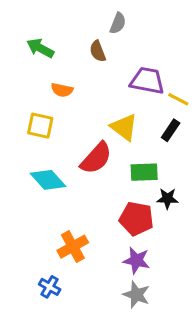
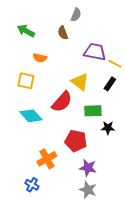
red pentagon: (136, 219) -> (76, 141), moved

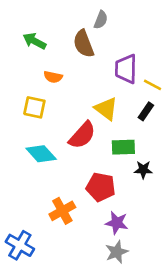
brown semicircle: (63, 33) -> (84, 44), size x1.5
purple trapezoid: (95, 52) -> (126, 69), turned -100
blue cross: (32, 185) -> (20, 245), moved, size x1.5
gray star: (88, 190) -> (117, 252), turned 30

